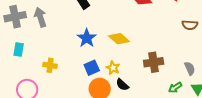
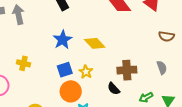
gray semicircle: (190, 68) -> (162, 68), moved
black semicircle: (122, 85) -> (114, 89), moved

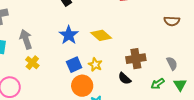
gray arrow: (18, 15) -> (26, 39), moved
yellow cross: (23, 63) -> (32, 63), turned 32
gray semicircle: (162, 68) -> (172, 63), moved

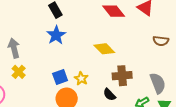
blue star: (69, 35) -> (56, 35), moved
yellow diamond: (101, 35) -> (104, 49), moved
gray semicircle: (172, 63) -> (158, 83), size x1.5

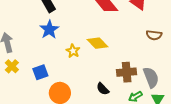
brown cross: (122, 76) -> (127, 72), moved
blue square: (60, 77) -> (40, 72), moved
yellow star: (81, 79) -> (73, 51), moved

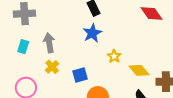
yellow diamond: (97, 43) -> (139, 70), moved

